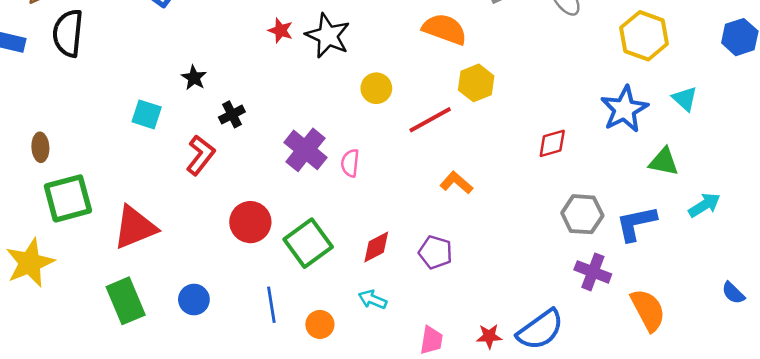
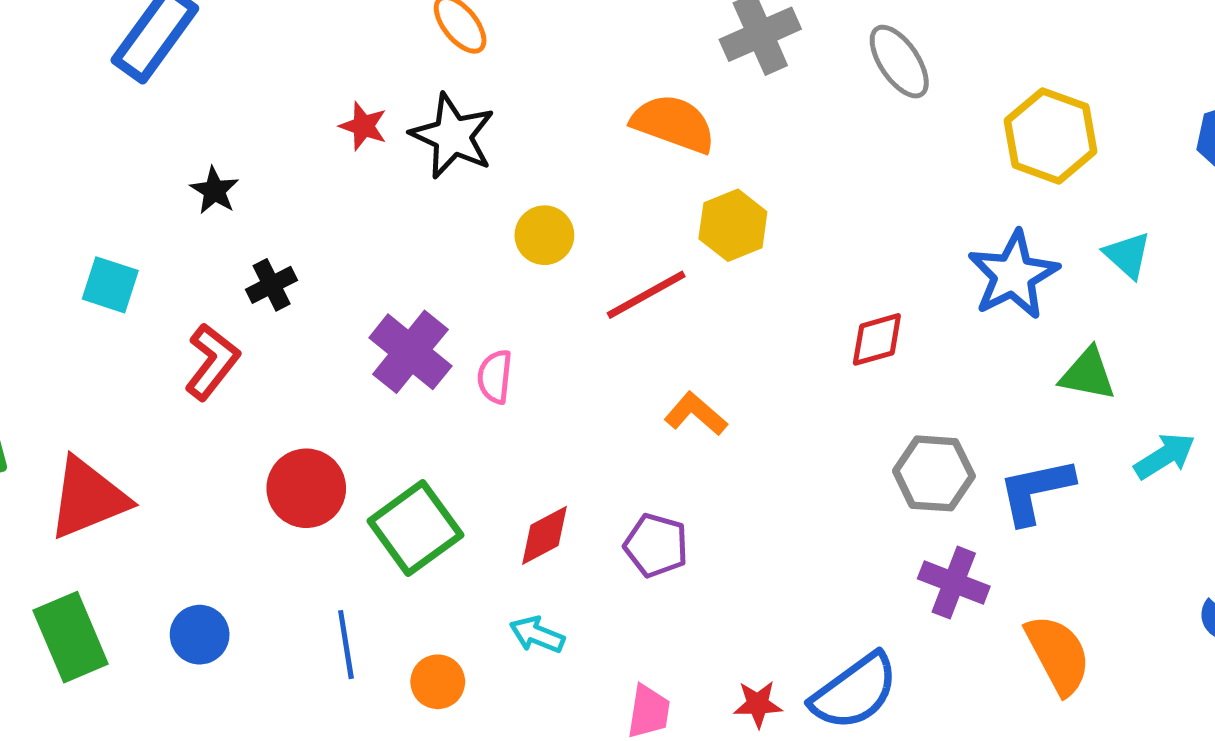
black star: (194, 78) -> (214, 191), moved

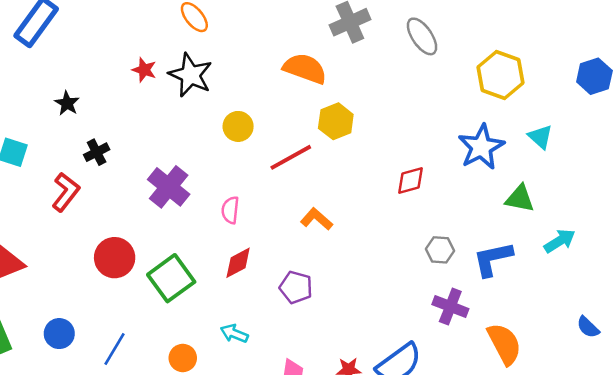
pink semicircle: (495, 377) -> (230, 210), moved
gray hexagon: (934, 473) -> (440, 250), size x0.7
red diamond: (544, 535) -> (238, 263), moved
blue line: (346, 645) -> (115, 349), moved, turned 40

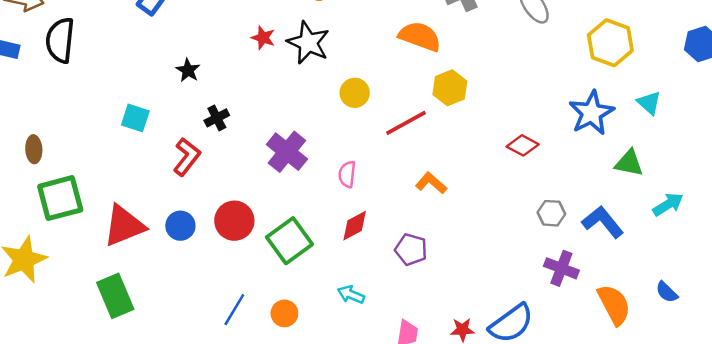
red diamond: (410, 180) -> (523, 145), turned 44
blue L-shape: (493, 259) -> (603, 222), turned 63
blue semicircle: (588, 327) -> (667, 292), moved
blue circle: (59, 334) -> (180, 226), moved
orange circle: (183, 358) -> (284, 313), moved

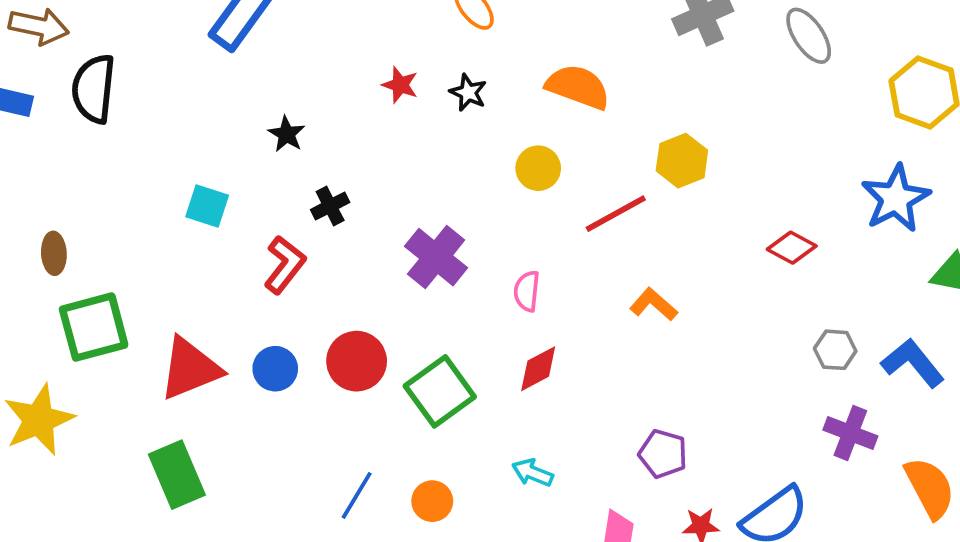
orange semicircle: (420, 36) -> (578, 87), moved
black star: (308, 43) -> (468, 92), size x0.6
purple pentagon: (411, 249) -> (663, 454), moved

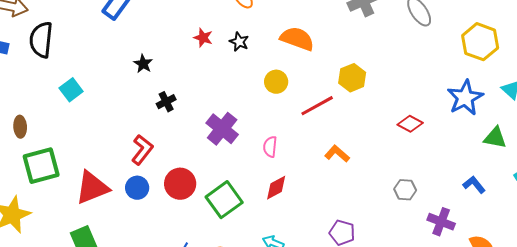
cyan square: (207, 206) -> (71, 90), moved, turned 35
red L-shape: (285, 265) -> (142, 150), moved
gray hexagon: (835, 350) -> (405, 190), moved
blue L-shape: (913, 363) -> (474, 185), size x0.7

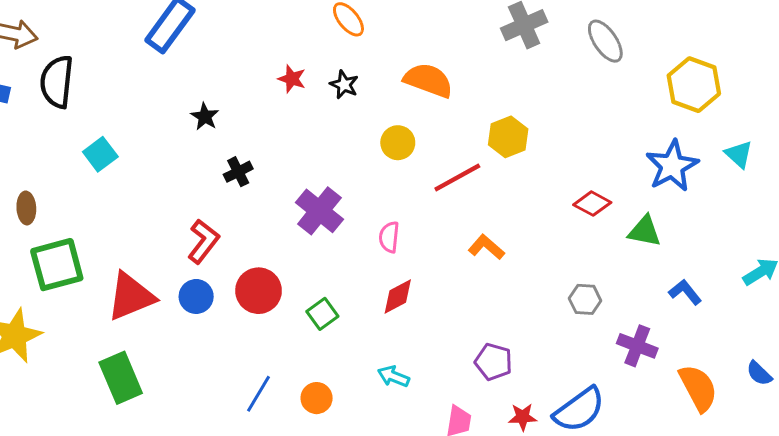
green triangle: (495, 138) -> (645, 231), moved
green square: (224, 200) -> (322, 314), size x0.6

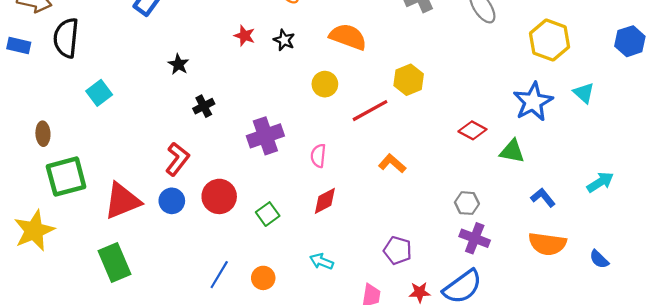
purple cross: (319, 211) -> (265, 136), turned 32
purple cross: (637, 346) -> (475, 238), moved
orange semicircle: (698, 388) -> (547, 244), moved, turned 126

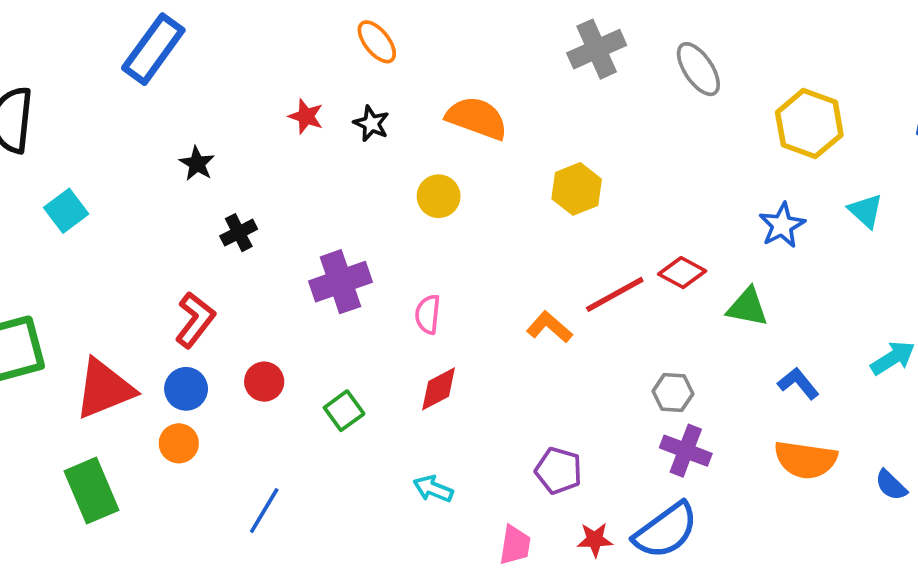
blue star: (533, 102) -> (782, 225), size x0.7
red line: (370, 111) -> (615, 294), moved
red circle: (219, 196) -> (264, 382), size x0.7
orange circle: (263, 278) -> (179, 443), moved

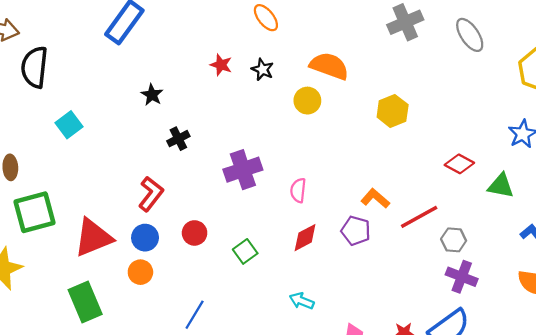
yellow circle: (439, 196) -> (307, 101), moved
red line: (615, 294) -> (419, 217), moved
purple pentagon: (559, 471) -> (356, 231), moved

